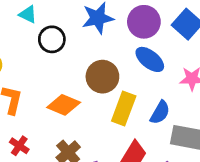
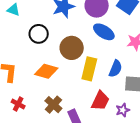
black circle: (52, 39) -> (39, 34), moved

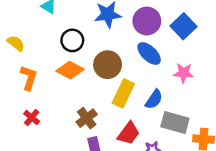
orange diamond: (46, 71) -> (70, 70), moved
brown cross: (53, 105) -> (87, 118), moved

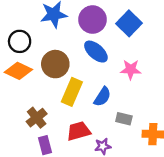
gray rectangle: (175, 123) -> (124, 119), size x0.6
red trapezoid: (129, 133) -> (79, 131), turned -140

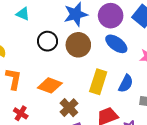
brown circle: (55, 64) -> (78, 45), moved
orange diamond: (18, 71) -> (50, 85), moved

